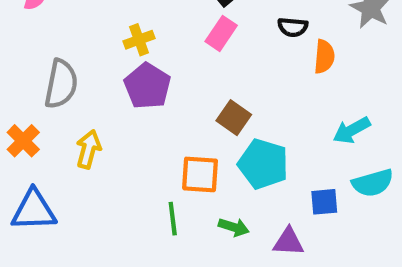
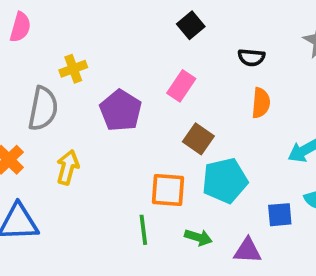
pink rectangle: (221, 33) -> (181, 86), moved
yellow cross: (139, 40) -> (73, 69), moved
orange semicircle: (324, 57) -> (261, 103), moved
cyan pentagon: (263, 164) -> (225, 181), turned -30

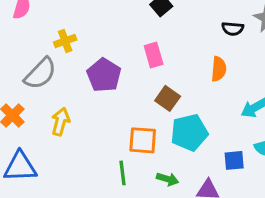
black semicircle: (251, 57) -> (233, 29), moved
pink rectangle: (181, 86) -> (154, 55), turned -50
gray semicircle: (43, 109) -> (40, 74), turned 33

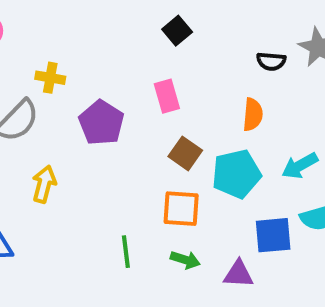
yellow cross: (65, 41) -> (50, 78), turned 30
cyan pentagon: (189, 133) -> (236, 174), moved
orange square: (143, 140) -> (181, 209), moved
blue square: (234, 160) -> (273, 235), size x1.4

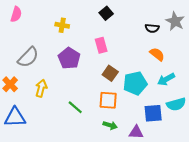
yellow cross: (50, 78) -> (62, 25), moved
orange semicircle: (253, 115) -> (157, 54), moved, turned -56
green line: (126, 252) -> (75, 107), moved, turned -42

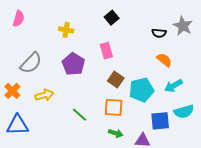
yellow arrow: (41, 88) -> (44, 95), turned 60

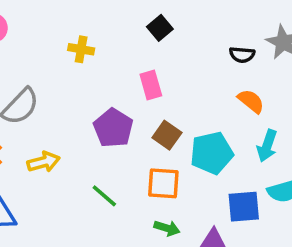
purple pentagon: (73, 64) -> (113, 128), moved
cyan arrow: (174, 86) -> (267, 146), turned -42

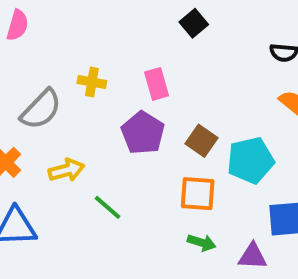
yellow cross: (81, 49) -> (92, 82), moved
pink rectangle: (151, 85) -> (157, 84), moved
green line: (104, 196) -> (108, 207), moved

